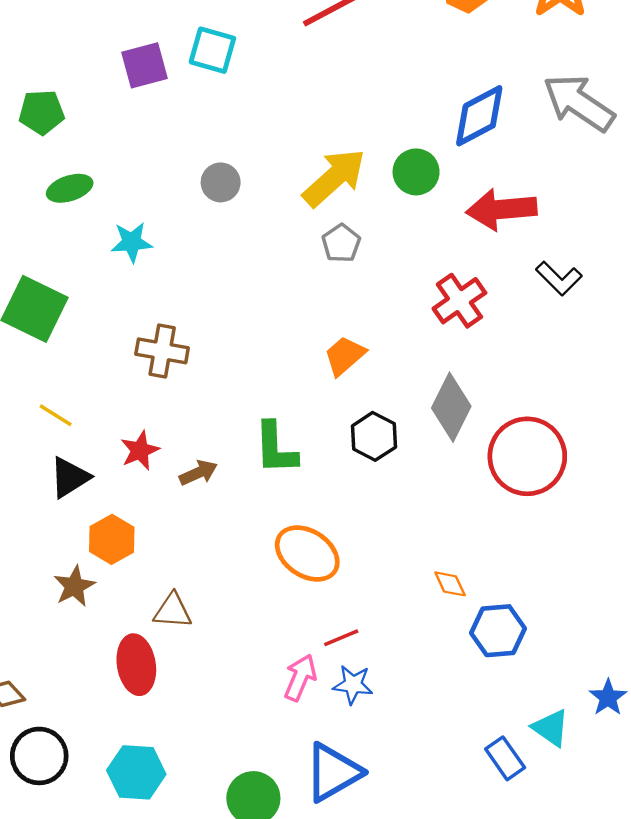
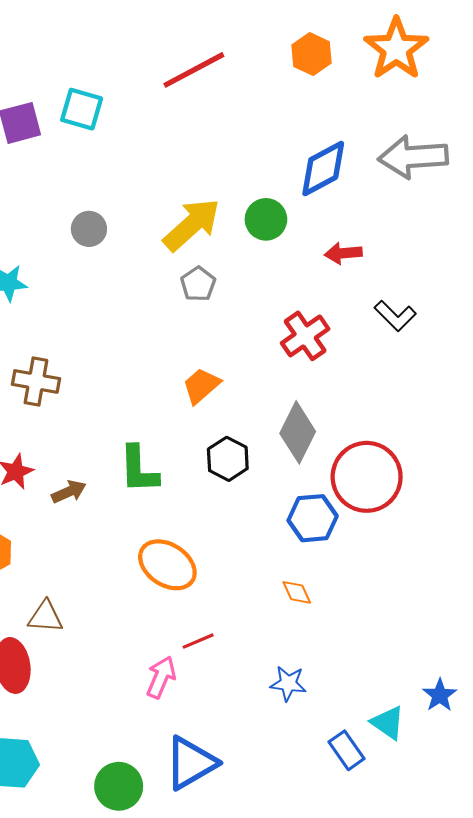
gray arrow: (579, 103) -> (413, 157), turned -38
red arrow: (502, 209) -> (343, 253), size x0.6
blue hexagon: (498, 631) -> (313, 518), moved
blue star: (353, 685) -> (288, 684), moved

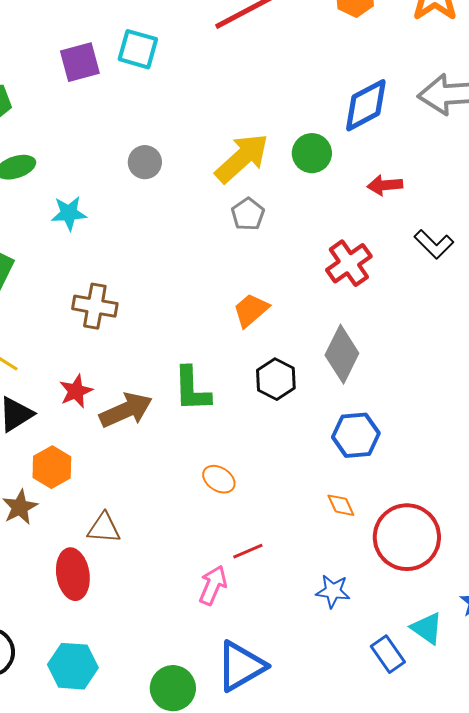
red circle: (367, 477) -> (407, 537), moved
brown arrow: (69, 492) -> (126, 410), size x1.6
orange ellipse: (167, 565) -> (219, 479), size x0.6

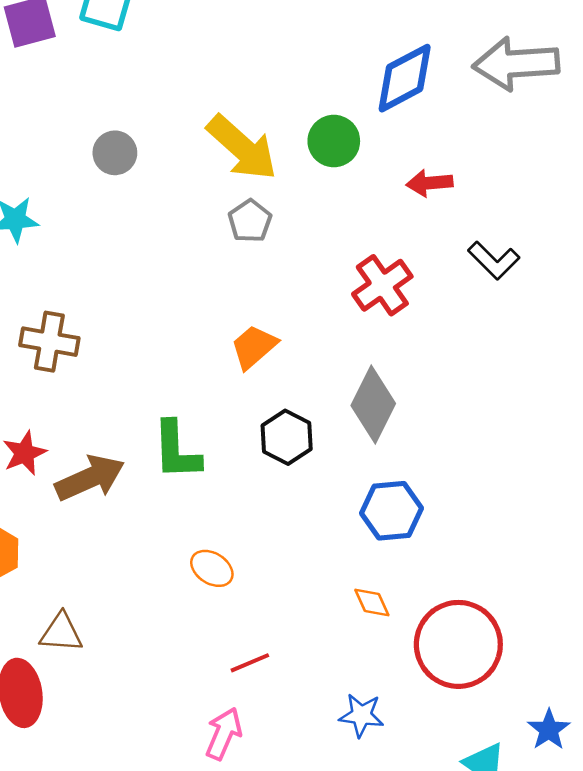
yellow arrow: (242, 158) -> (242, 148), turned 84
pink arrow: (213, 585) -> (224, 734), moved

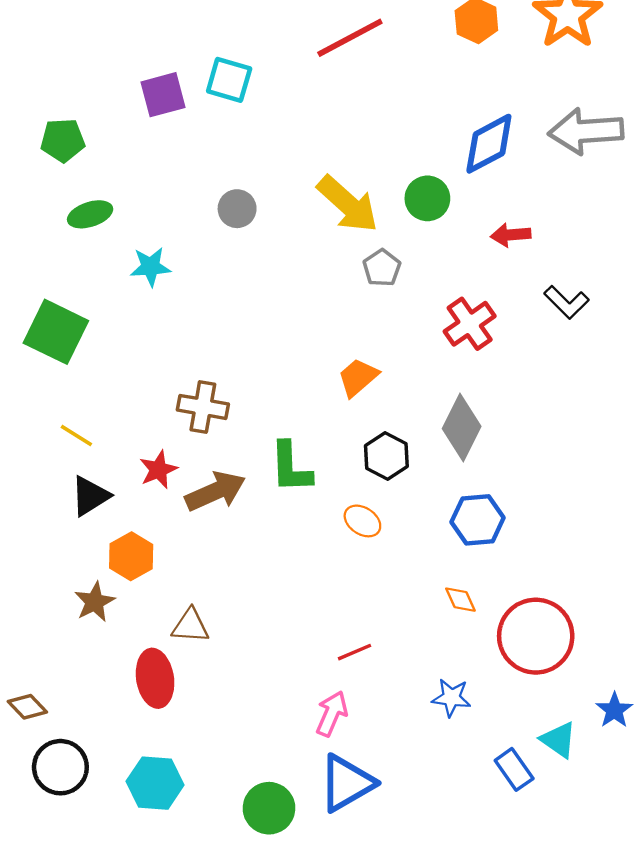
gray pentagon: (250, 221) -> (382, 268), moved
brown cross: (49, 342) -> (203, 407), moved
orange ellipse: (212, 568) -> (362, 521), moved

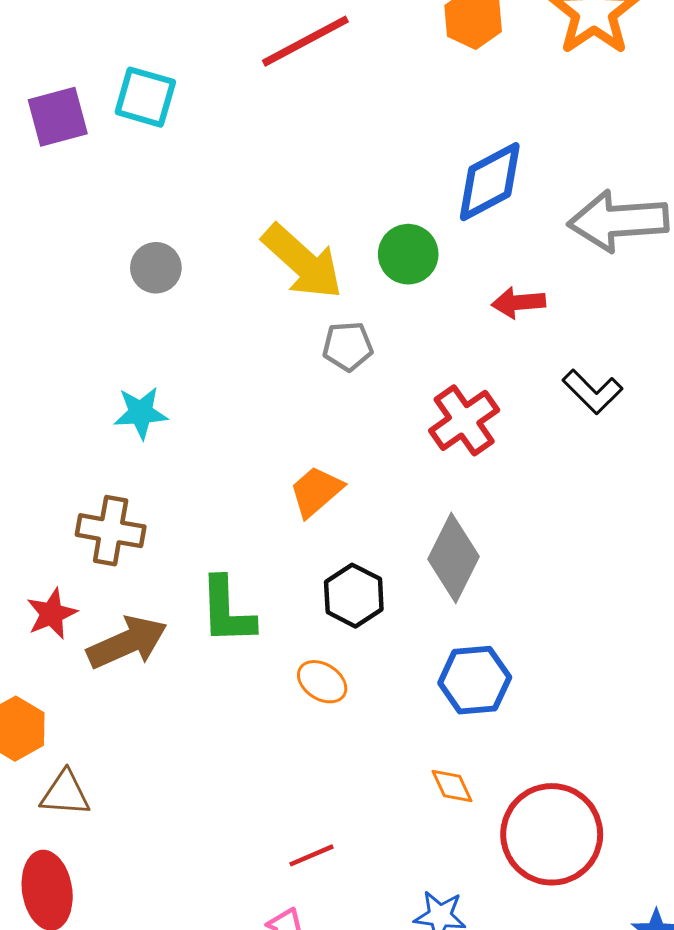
gray arrow: (586, 131) -> (618, 221), moved
cyan star: (150, 267) -> (141, 413), moved
gray pentagon: (382, 268) -> (348, 346), turned 30
brown triangle: (190, 626) -> (65, 794), moved

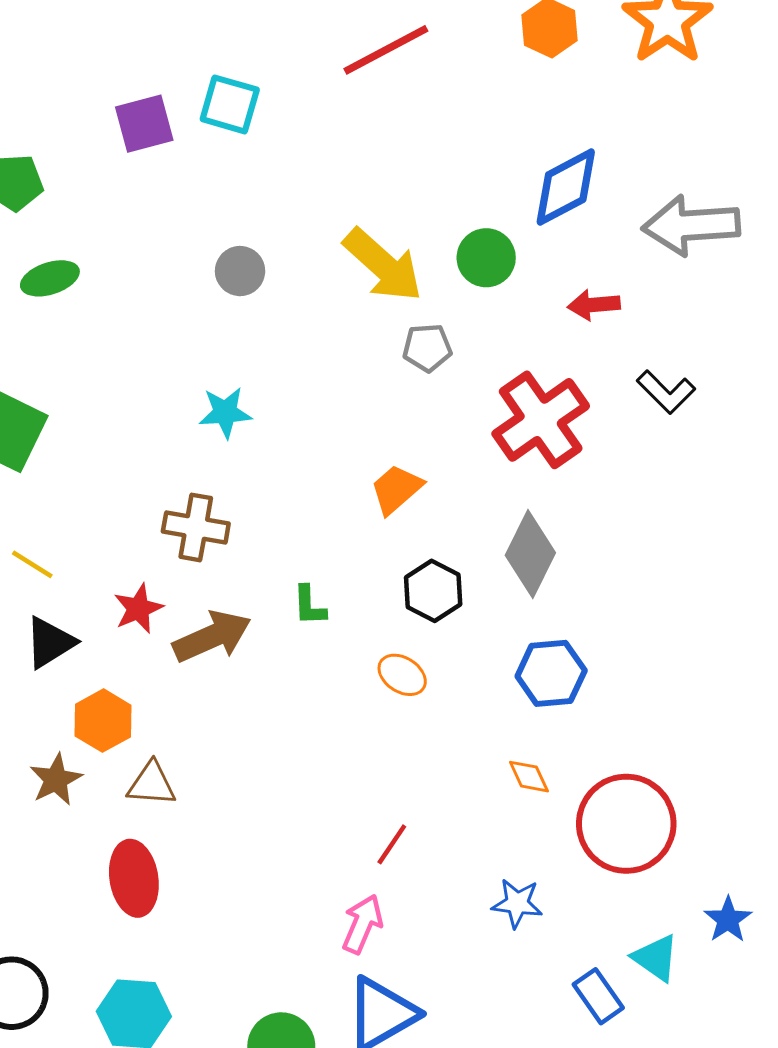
red cross: (464, 420) -> (541, 420), size x1.4
green L-shape: (227, 611) -> (309, 606), size x0.6
red line: (311, 855) -> (392, 844), turned -33

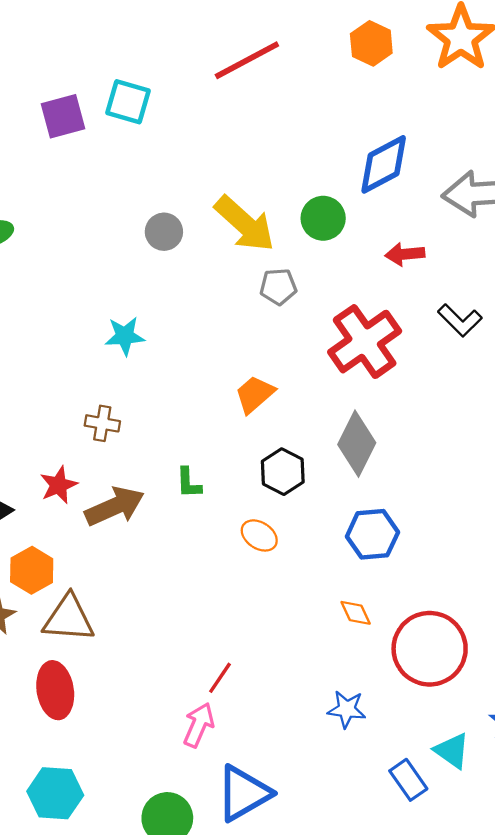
gray circle: (240, 271) -> (164, 232), moved
brown cross: (196, 527) -> (102, 423), size x0.7
brown triangle: (152, 784) -> (69, 618), size x1.4
red line: (392, 844) -> (220, 678), moved
pink arrow: (362, 924) -> (199, 725), moved

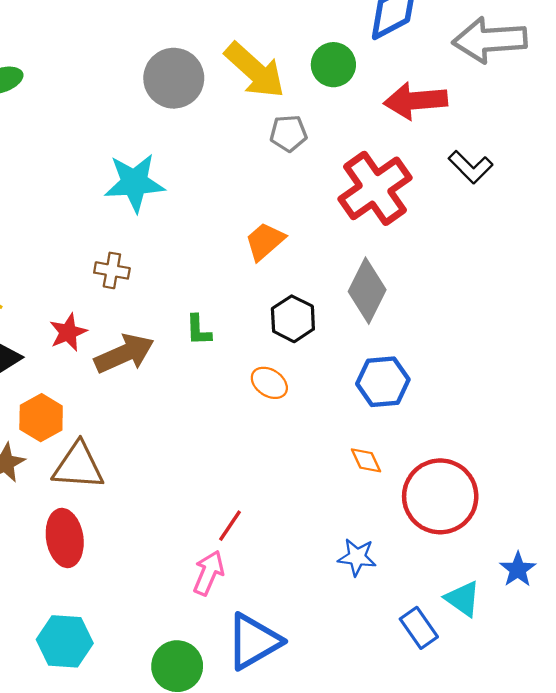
gray circle: (164, 232) -> (174, 78), size x1.6
red arrow: (405, 254) -> (415, 101), size x1.6
cyan star: (125, 336) -> (134, 183), size x1.5

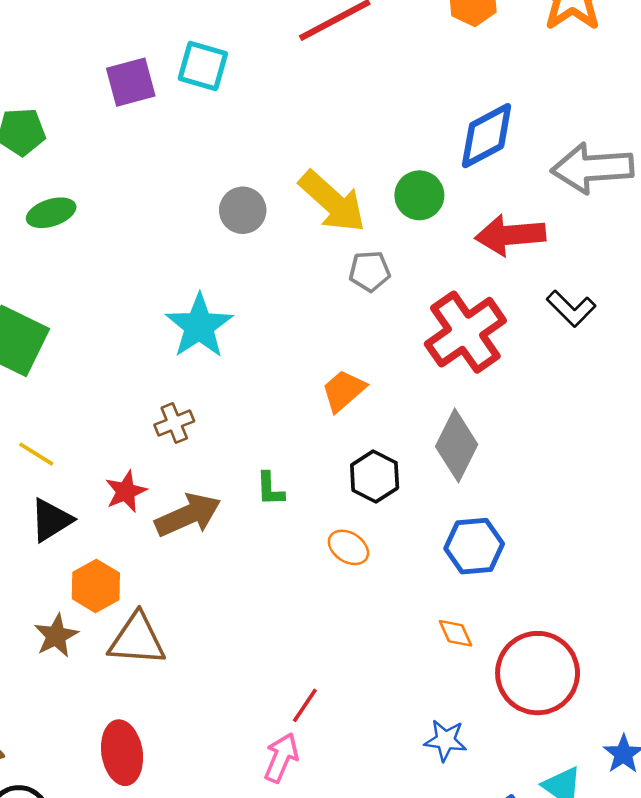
gray circle: (174, 78) -> (243, 210), size x0.7
cyan star: (134, 183) -> (199, 326), turned -30
brown cross: (112, 270) -> (174, 423), turned -32
red ellipse: (65, 538) -> (122, 753), moved

